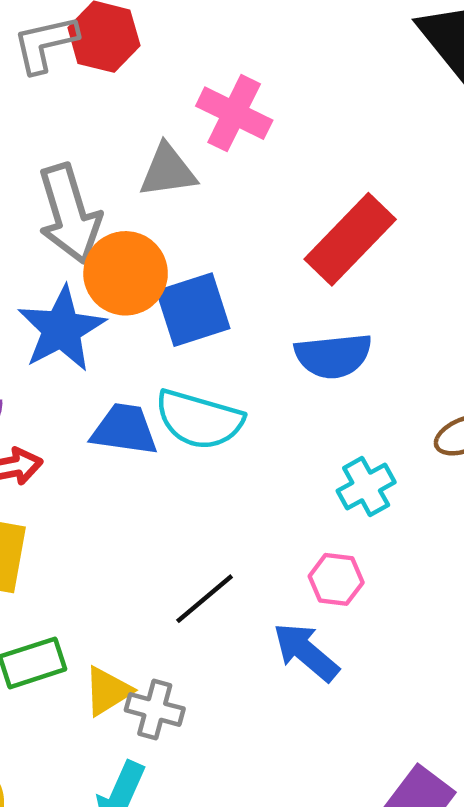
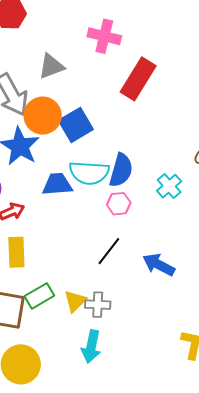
pink cross: (234, 113) -> (104, 36), moved
blue semicircle: (333, 356) -> (121, 170), moved, turned -56
pink hexagon: (336, 579) -> (119, 204), moved

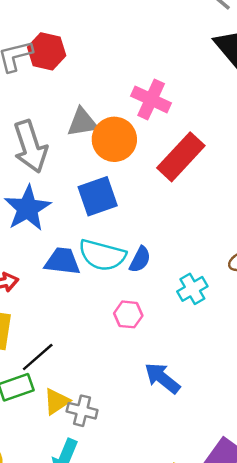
orange circle: (43, 116) -> (114, 139), moved
blue semicircle: (121, 170) -> (140, 259), size x0.7
pink hexagon: (119, 204) -> (128, 314), moved
black line: (109, 251) -> (38, 357), moved

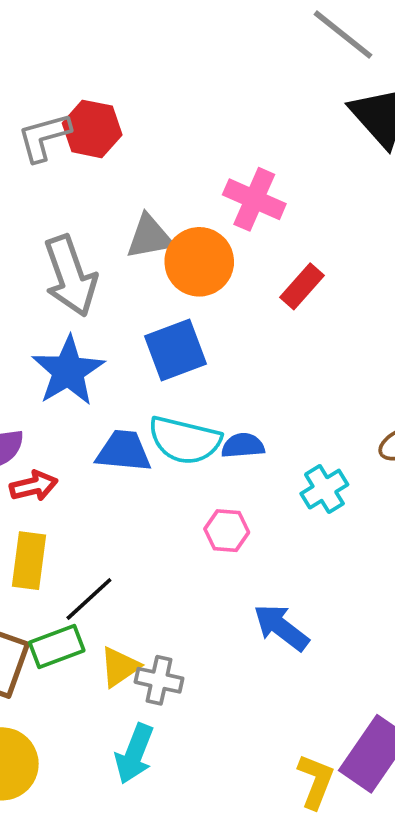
red rectangle: (181, 157) -> (302, 286), size x0.6
blue semicircle: (140, 259) -> (243, 446), turned -120

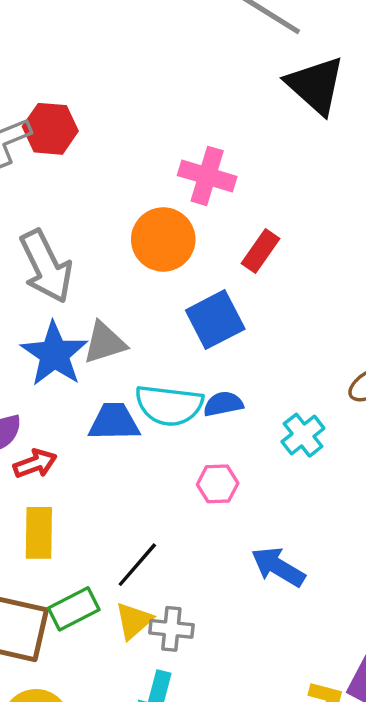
gray triangle: (150, 237) -> (105, 343), moved
blue square: (176, 350) -> (215, 320), moved
black line: (89, 599) -> (137, 565), moved

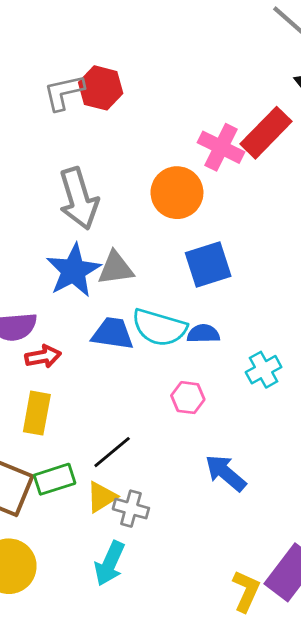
red rectangle: (260, 251) -> (266, 133), moved, size x1.5

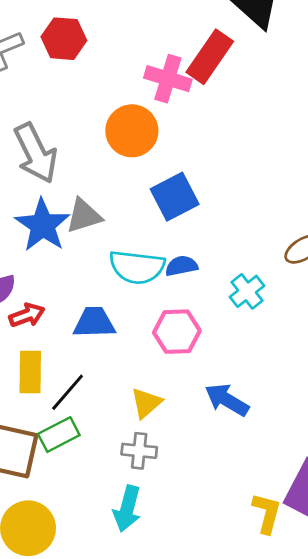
red hexagon: (101, 88) -> (64, 39), moved
blue trapezoid: (113, 333) -> (94, 322), moved
pink hexagon: (188, 398) -> (177, 332), size x1.4
black line: (112, 452) -> (68, 392), moved
yellow triangle: (102, 497) -> (146, 403), moved

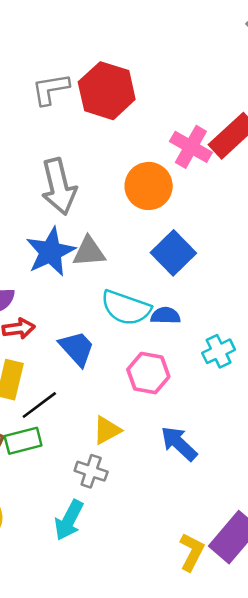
red hexagon: (64, 39) -> (107, 91), size x1.4
blue square: (175, 197) -> (173, 253), turned -30
blue trapezoid: (94, 322) -> (77, 348), turned 36

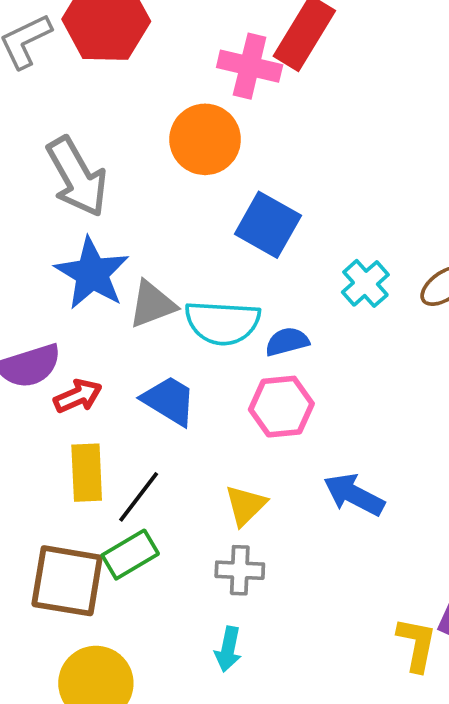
gray triangle: (89, 252) -> (152, 304), moved
blue semicircle: (166, 316) -> (287, 342), moved
cyan cross: (219, 351) -> (365, 283), moved
cyan arrow: (69, 520) -> (228, 649), size x0.7

